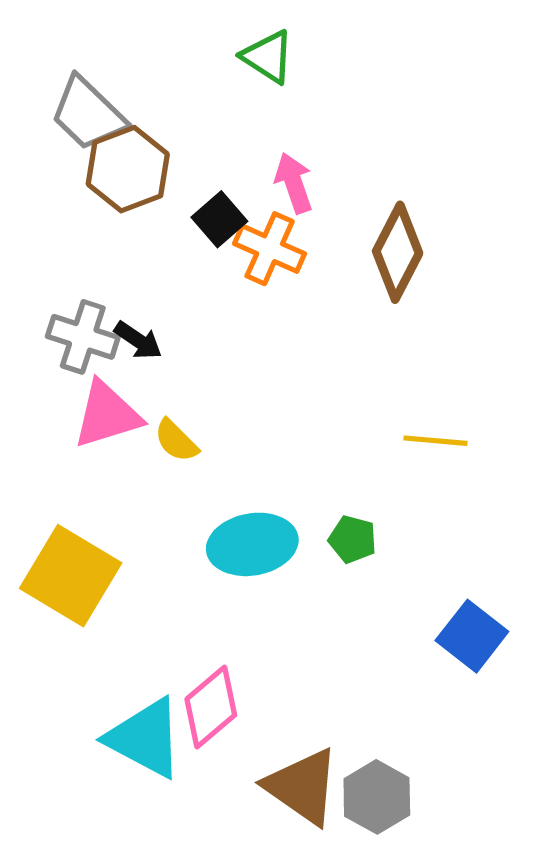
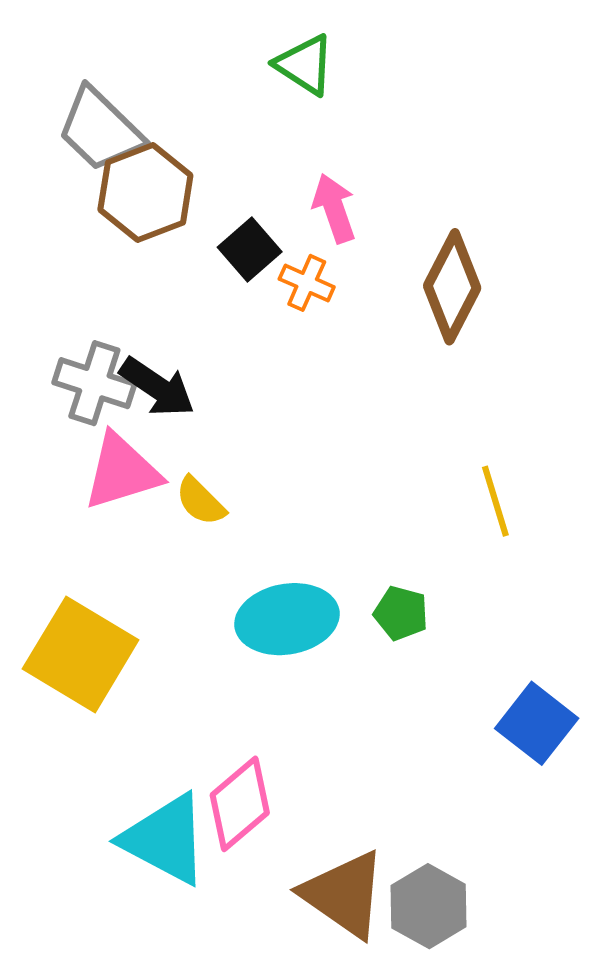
orange cross: (270, 249) -> (307, 283), size x0.7
black arrow: (138, 340) -> (157, 387), size x1.4
yellow line: (436, 441) -> (495, 501), turned 68

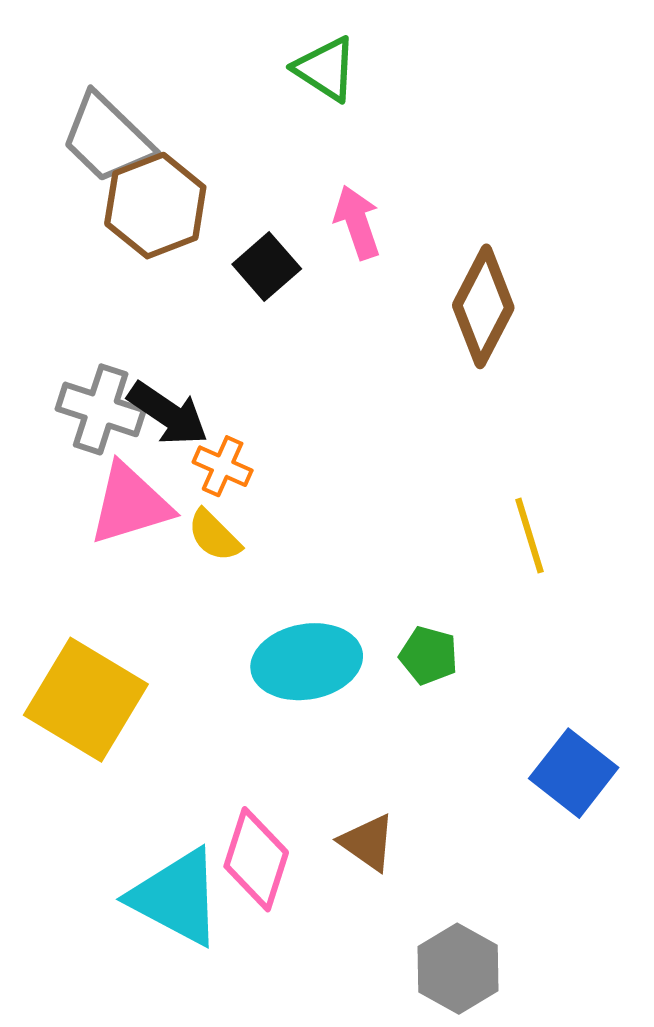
orange cross: (307, 283) -> (223, 466), moved
pink diamond: (240, 804) -> (256, 859), turned -32
brown triangle: (344, 894) -> (368, 842), moved, size x0.6

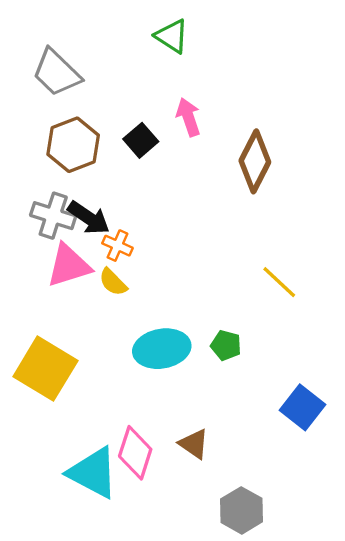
brown hexagon: (155, 206) -> (73, 145), moved
yellow line: (529, 536) -> (279, 282), turned -30

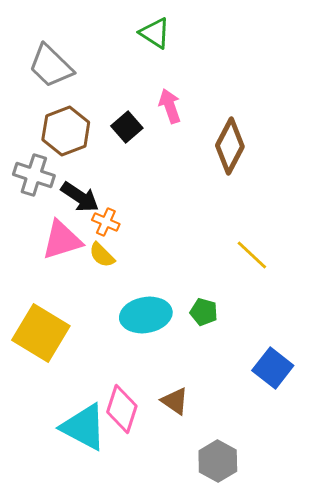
gray cross: (53, 216) -> (34, 175), moved

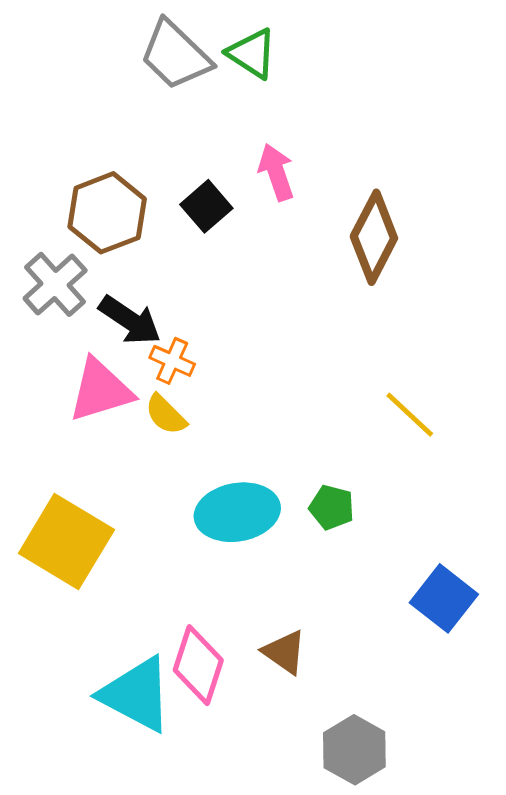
gray trapezoid: (51, 66) -> (175, 55), moved
gray cross: (34, 175) -> (55, 284), turned 30

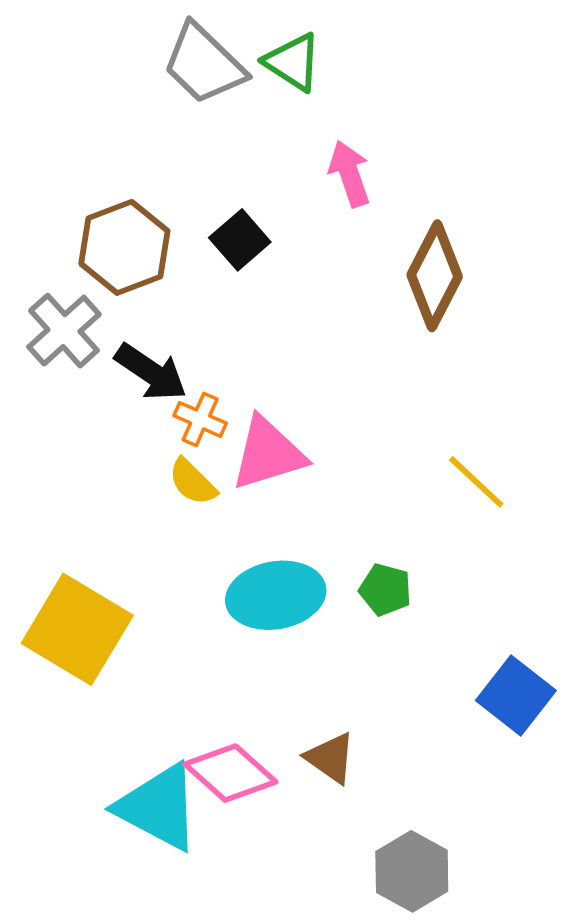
pink arrow: (276, 172) -> (349, 174), moved
pink triangle: (101, 390) -> (268, 453), moved
pink diamond: (198, 665) -> (230, 773), turned -66

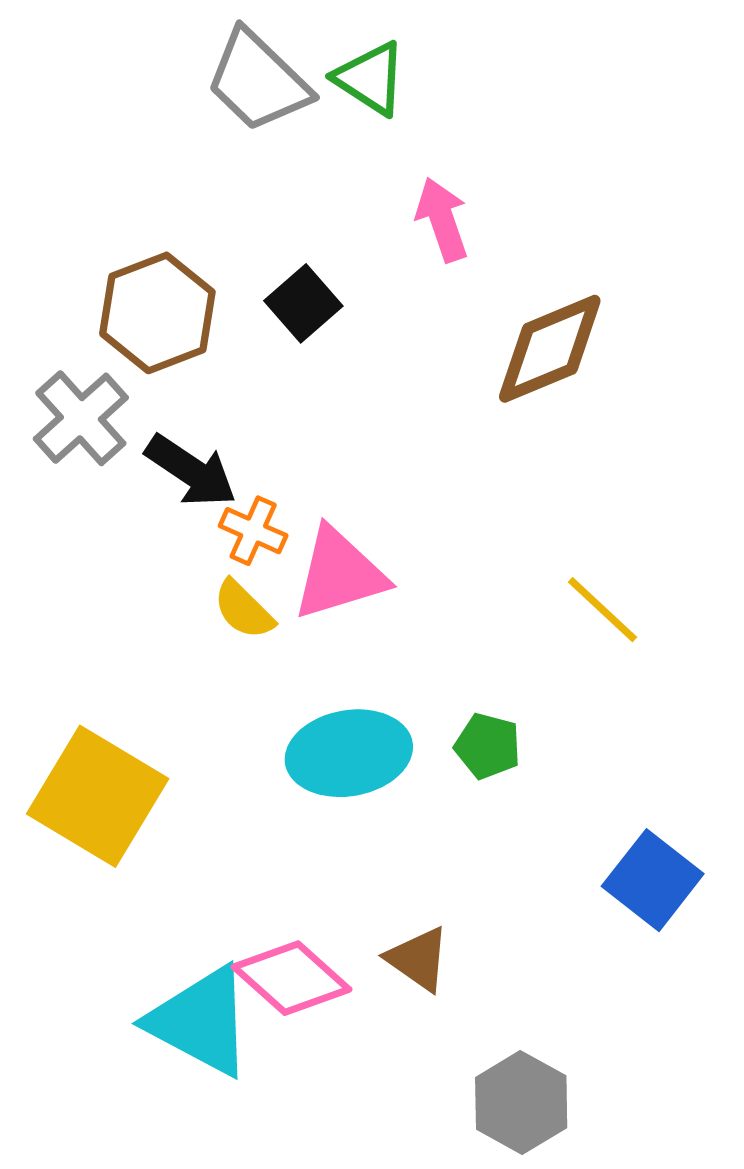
brown diamond: (435, 276) -> (550, 349), turned 40

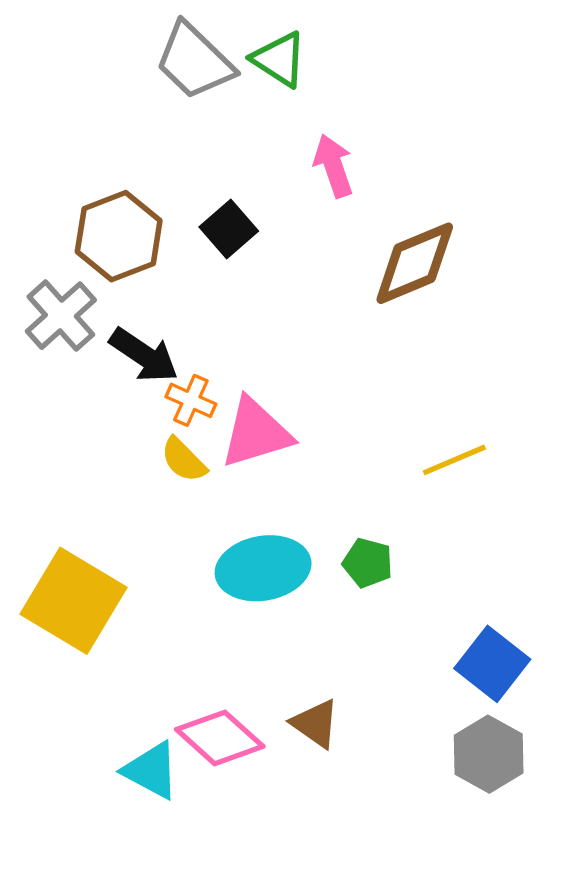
yellow line: (602, 610) -> (454, 460), turned -66
cyan triangle: (201, 1021) -> (151, 770), size x0.7
gray hexagon: (521, 1103) -> (489, 754), moved

